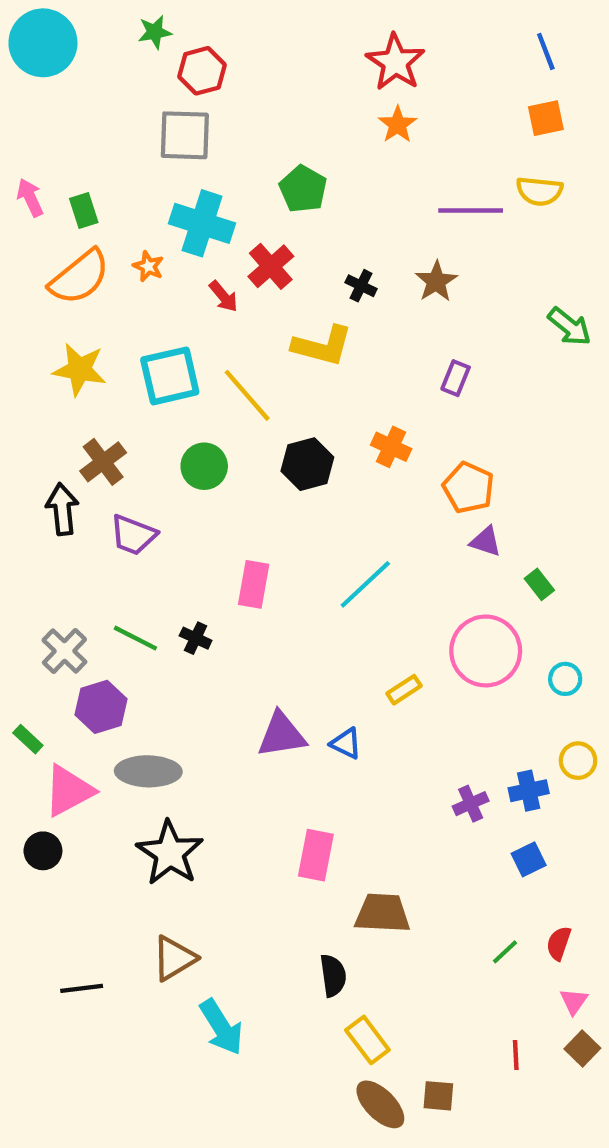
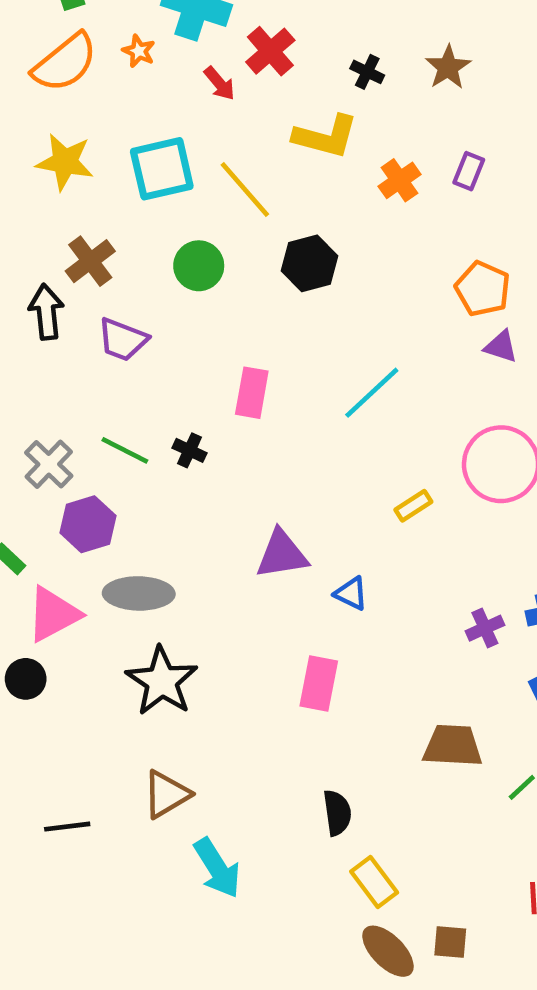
orange cross: (391, 447) -> (400, 180), moved, turned 30
blue triangle: (346, 743) -> (351, 593), moved
brown trapezoid: (383, 913) -> (453, 746), moved

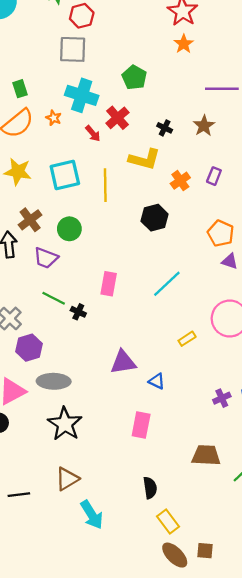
yellow line: (245, 190) -> (105, 185), turned 40
black hexagon: (310, 263) -> (155, 218), moved
green circle: (199, 266) -> (69, 229), moved
green line: (125, 450) -> (54, 298), moved

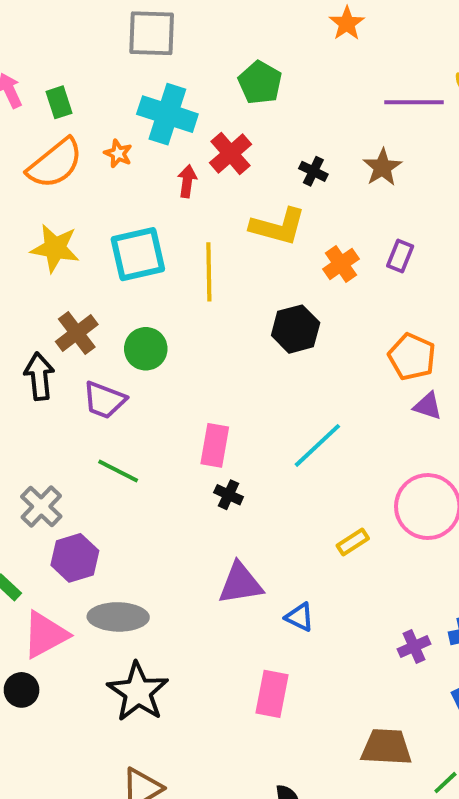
red arrow: (93, 134) -> (187, 181), turned -132
black cross: (78, 312) -> (229, 495), moved

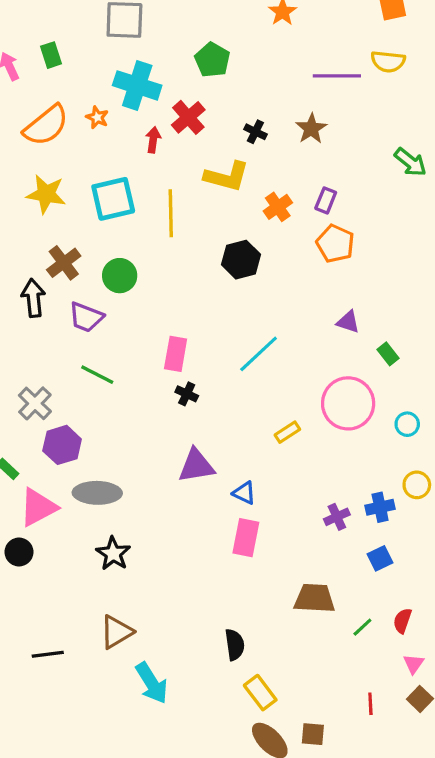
green rectangle: (59, 102) -> (51, 55), moved
orange pentagon: (412, 357) -> (335, 244), moved
black star: (138, 692) -> (113, 554), size x0.7
pink rectangle: (272, 694) -> (246, 538), moved

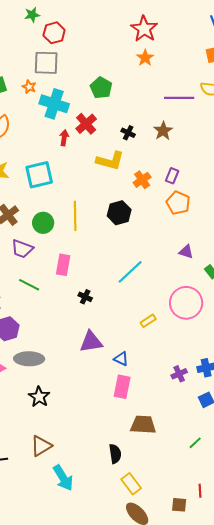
orange star: (97, 117) -> (29, 87), moved
yellow line: (171, 213) -> (75, 216), moved
pink rectangle: (176, 354) -> (63, 265), moved
brown trapezoid: (315, 598) -> (143, 425), moved
brown square: (313, 734) -> (179, 505), moved

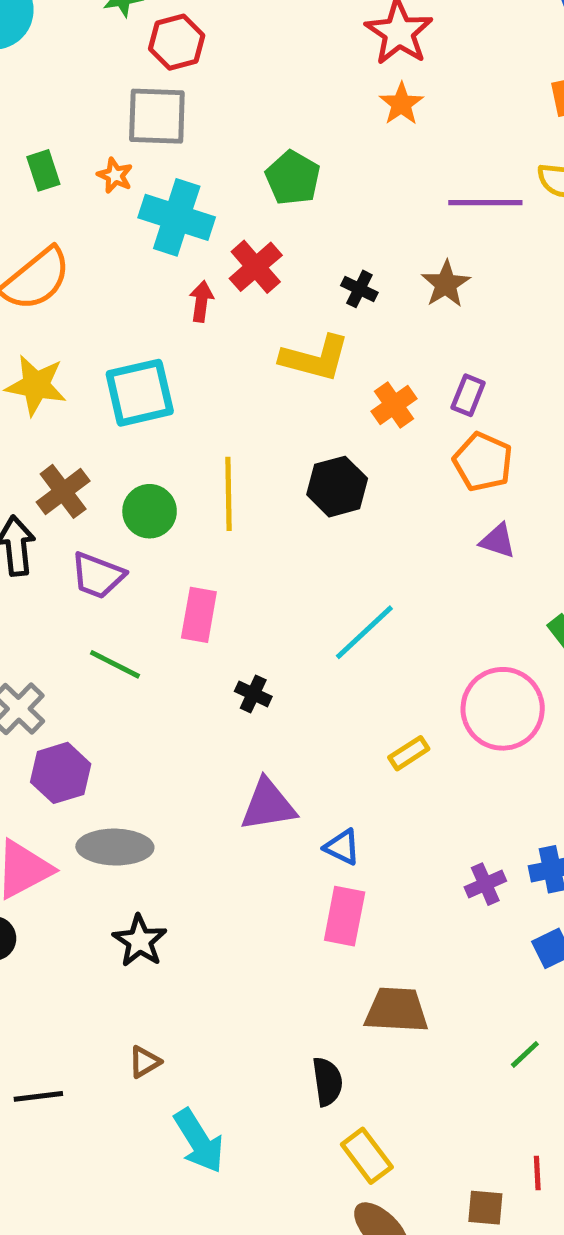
purple triangle: (186, 252) -> (498, 541), moved
brown triangle: (41, 446) -> (145, 1062), size x0.6

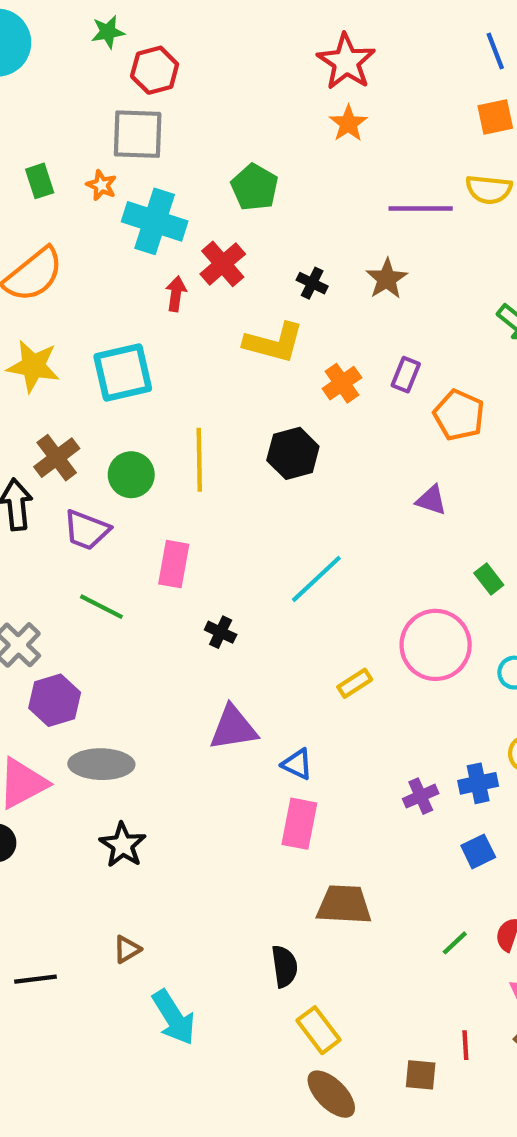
orange pentagon: (483, 462) -> (459, 415), moved

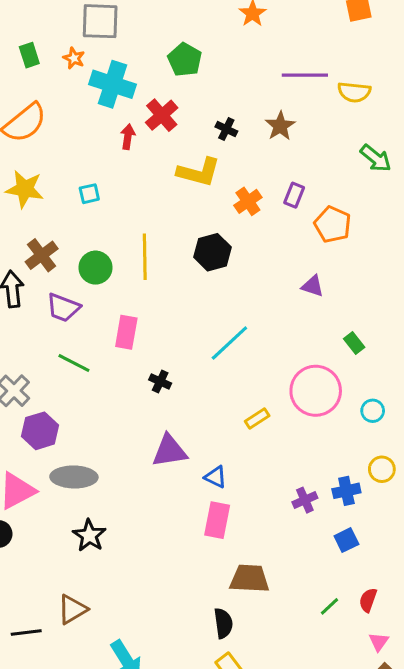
yellow semicircle: (489, 189) -> (354, 92), moved
cyan square: (123, 372) -> (89, 194), size x0.5
brown triangle: (127, 949) -> (72, 609), moved, size x1.5
black semicircle: (284, 966) -> (223, 623), moved

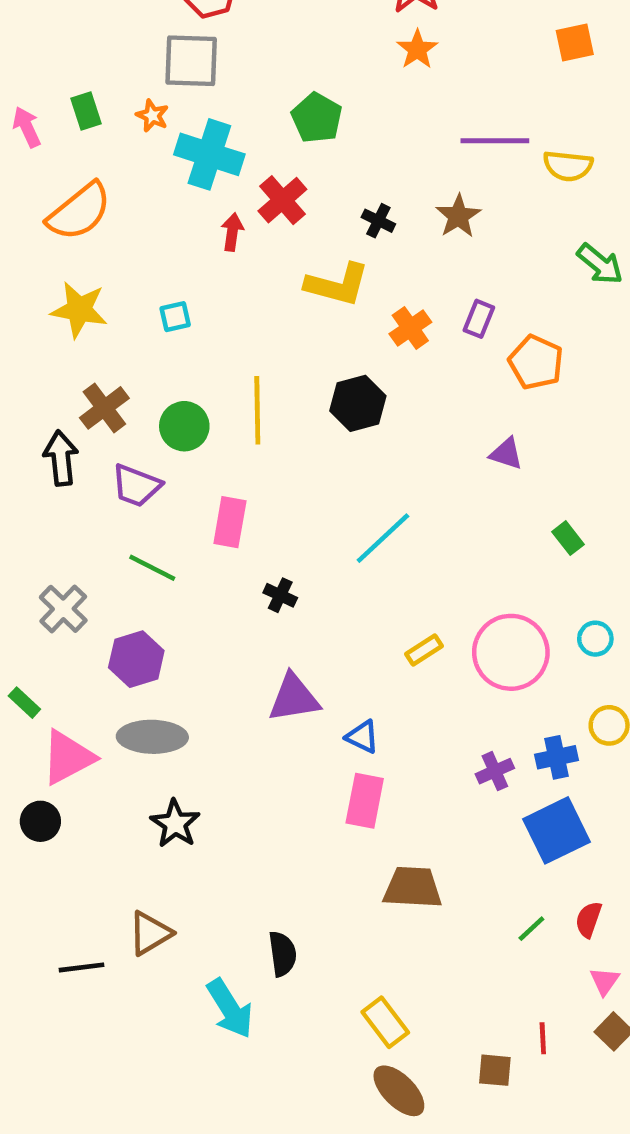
pink circle: (316, 391) -> (511, 652), moved
purple hexagon: (40, 431) -> (136, 659), moved
blue square: (346, 540) -> (557, 830), size x1.8
black semicircle: (223, 623) -> (282, 954), moved

